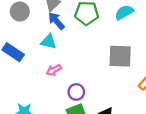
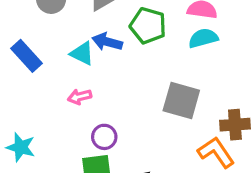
blue arrow: (56, 21) -> (107, 42), moved, turned -48

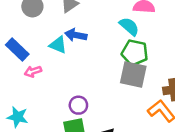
green pentagon: (148, 26) -> (135, 53), moved
cyan semicircle: (203, 38) -> (129, 26), moved, turned 60
pink arrow: (80, 97) -> (33, 71), moved

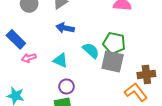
cyan semicircle: (129, 26) -> (91, 51), moved
cyan triangle: (58, 45) -> (60, 60), moved

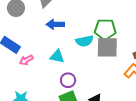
cyan semicircle: (91, 51) -> (84, 41), turned 138

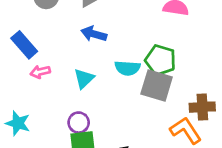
cyan triangle: (57, 56) -> (84, 79), turned 49
purple circle: (68, 80) -> (79, 123), moved

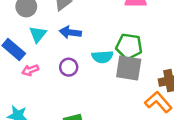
cyan triangle: (84, 79) -> (38, 34), moved
purple circle: (79, 123) -> (69, 67), moved

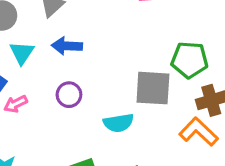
green pentagon: (129, 46) -> (190, 60), moved
cyan semicircle: (102, 57) -> (118, 123), moved

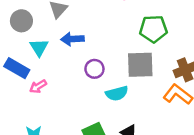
green pentagon: (190, 60) -> (153, 29), moved
purple circle: (69, 95) -> (94, 69), moved

